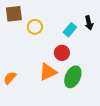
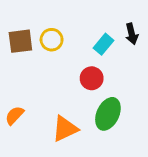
brown square: (14, 14) -> (20, 41), moved
orange triangle: (48, 72) -> (65, 129), moved

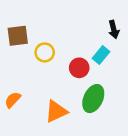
yellow circle: (52, 40) -> (45, 52), moved
cyan rectangle: (103, 44) -> (101, 55), moved

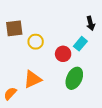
orange semicircle: (13, 100) -> (10, 94), moved
orange triangle: (56, 111) -> (33, 79), moved

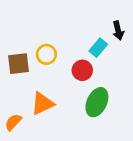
brown square: (14, 28) -> (19, 64), moved
cyan rectangle: (80, 44) -> (98, 48), moved

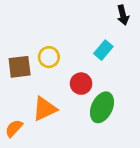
black arrow: (118, 30) -> (123, 15), moved
red circle: (82, 70) -> (81, 84), moved

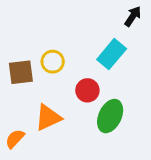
black arrow: (123, 15) -> (133, 16), turned -132
cyan rectangle: (103, 50) -> (112, 54), size x1.4

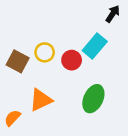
brown square: (21, 72) -> (18, 61), turned 35
red circle: (87, 90) -> (72, 60), moved

